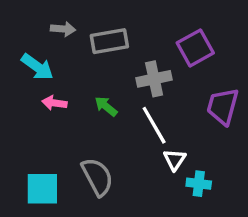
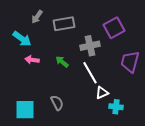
gray arrow: (63, 29) -> (37, 17), turned 120
white triangle: (175, 160) -> (102, 93), turned 32
gray semicircle: (97, 177) -> (57, 103), size x0.7

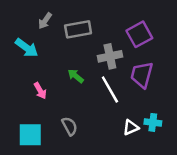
pink arrow: (32, 60) -> (40, 91), moved, turned -128
purple trapezoid: (130, 62) -> (142, 75), moved
white triangle: (102, 93) -> (131, 127), moved
cyan cross: (116, 107) -> (153, 122), moved

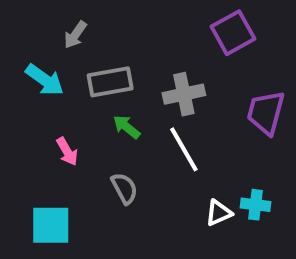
gray rectangle: (78, 29) -> (110, 82), moved
purple square: (139, 34) -> (233, 33), moved
purple trapezoid: (142, 75) -> (266, 113), moved
gray semicircle: (70, 126) -> (124, 188), moved

